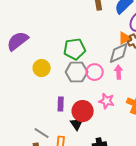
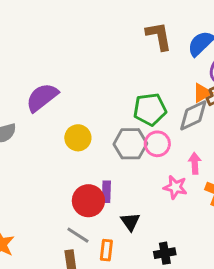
green pentagon: (75, 49) -> (150, 109), moved
pink arrow: (119, 72) -> (195, 163), moved
red circle: (83, 111) -> (88, 201), moved

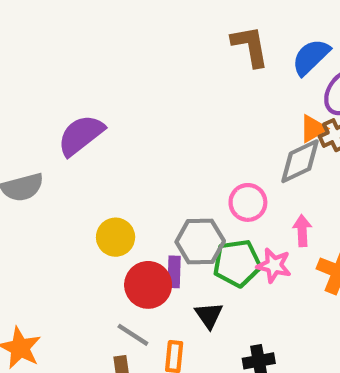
green pentagon: (150, 109) -> (237, 263), moved
yellow circle: (78, 138) -> (116, 237), moved
gray hexagon: (130, 144) -> (200, 241), moved

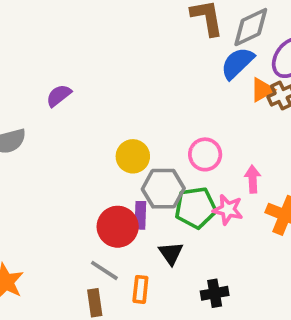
blue semicircle: (311, 57) -> (237, 63), moved
purple semicircle: (81, 135) -> (59, 96), size x0.6
gray diamond: (300, 161) -> (251, 27), moved
yellow circle: (116, 237) -> (133, 156), moved

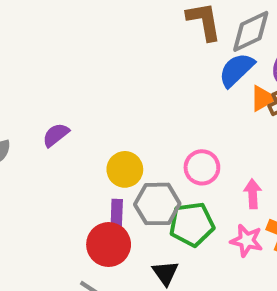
purple semicircle: (59, 96) -> (56, 135), moved
pink star: (228, 210) -> (247, 240), moved
purple rectangle: (140, 215) -> (117, 214), moved

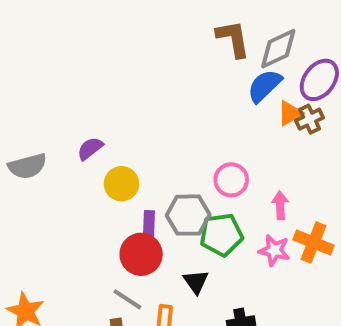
yellow circle: (125, 169) -> (121, 184), moved

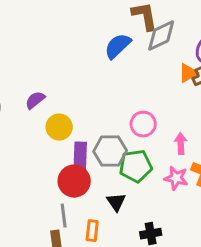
gray diamond: (278, 49) -> (161, 35), moved
blue semicircle: (264, 86) -> (118, 46), moved
purple rectangle: (149, 225) -> (80, 159), size x1.5
gray line: (127, 299) -> (64, 216), turned 50

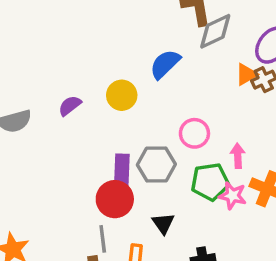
blue semicircle: (118, 46) -> (165, 64), moved
yellow circle: (59, 127) -> (122, 95), moved
green pentagon: (136, 166) -> (210, 182), moved

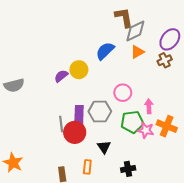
orange triangle: (246, 74) -> (137, 52), moved
purple semicircle: (70, 106) -> (61, 76), moved
gray line: (103, 239) -> (61, 124), moved

